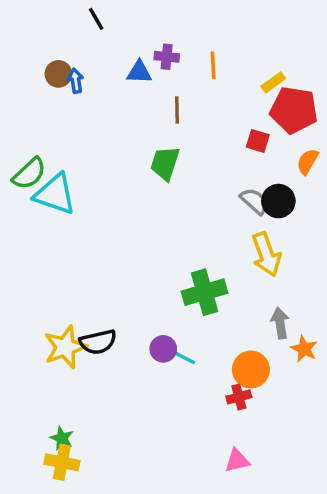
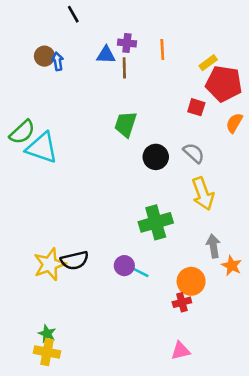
brown line: (177, 110) -> (124, 68), moved
black circle: (278, 201) -> (156, 157), moved

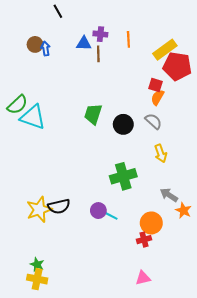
yellow rectangle: (208, 63) -> (165, 50), size x1.6
orange semicircle: (234, 123) -> (158, 97), moved
green trapezoid: (126, 124) -> (93, 114), moved
yellow arrow: (203, 194) -> (161, 153), size x0.7
gray arrow: (213, 246) -> (169, 195), turned -48

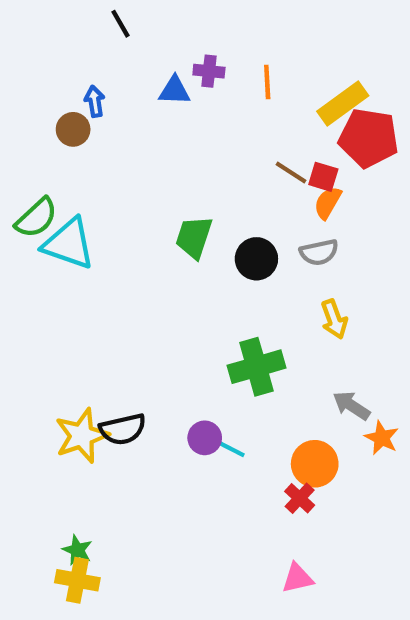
brown circle: (35, 44) -> (73, 129), moved
brown line: (98, 54) -> (291, 173), moved, turned -56
gray semicircle: (153, 121) -> (319, 252), turned 126
red cross: (144, 240) -> (300, 498), turned -32

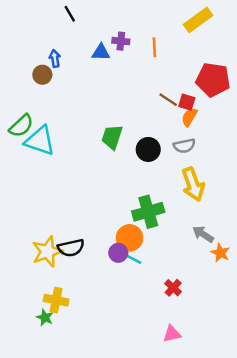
yellow rectangle: (343, 103) -> (198, 20), moved
yellow arrow: (334, 319) -> (193, 184), size x1.5
orange circle: (315, 464) -> (130, 238), moved
yellow cross: (77, 580) -> (56, 300), moved

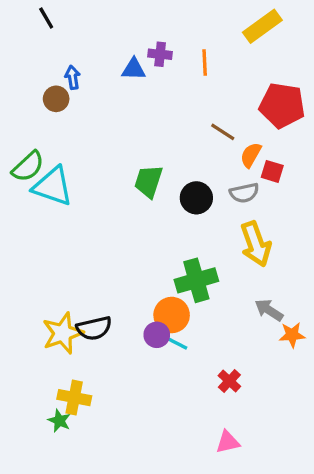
black line: (70, 14) -> (46, 18), moved
red square: (187, 102) -> (272, 171), moved
orange star: (220, 253) -> (292, 335), turned -30

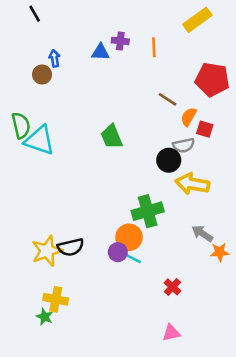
green semicircle: (28, 166) -> (21, 125), turned -60
green trapezoid: (149, 181) -> (112, 137), turned -40
black circle: (196, 198) -> (169, 160), moved
yellow arrow: (256, 244) -> (192, 184), turned 120

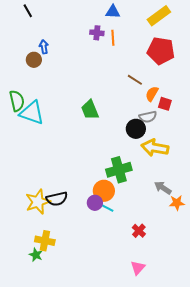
orange line: (154, 47) -> (113, 38), moved
blue triangle: (100, 52) -> (113, 12), moved
red pentagon: (212, 79) -> (161, 51), moved
pink triangle: (171, 333) -> (138, 268), turned -35

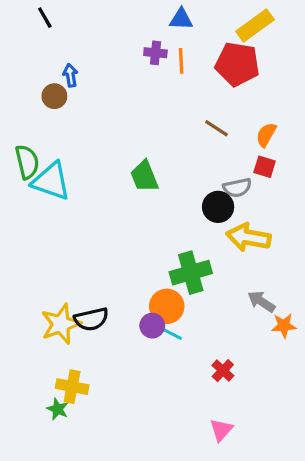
red pentagon: (161, 51) -> (237, 64), moved
orange semicircle: (152, 94) -> (266, 135), moved

